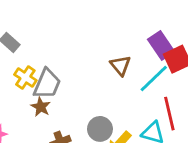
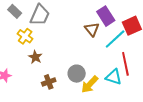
purple rectangle: (161, 45) -> (106, 16), moved
gray trapezoid: (47, 84) -> (40, 15), moved

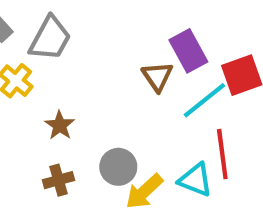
brown star: (35, 57) -> (60, 125), moved

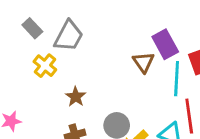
cyan line: (204, 100) -> (177, 79), turned -48

